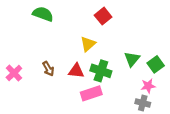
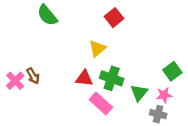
green semicircle: (43, 14) -> (47, 15), turned -150
green triangle: (132, 59) -> (139, 93), moved
brown arrow: (48, 69) -> (33, 76), moved
pink rectangle: (91, 93) -> (101, 103), turned 60

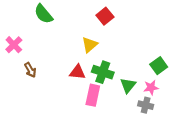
pink cross: (15, 81) -> (14, 45), moved
pink rectangle: (101, 103) -> (93, 95), turned 60

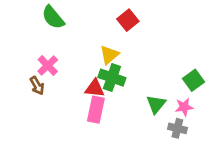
pink cross: (14, 45) -> (48, 66), moved
green cross: (103, 72) -> (112, 78), moved
pink rectangle: (93, 95) -> (96, 110), moved

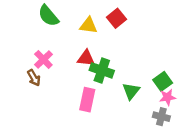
yellow triangle: (109, 55) -> (88, 25), moved, turned 48
green square: (193, 80) -> (163, 81), moved
red triangle: (95, 88) -> (86, 58), moved
green triangle: (156, 104) -> (131, 91), moved

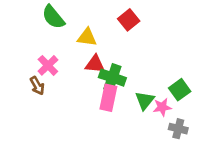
yellow triangle: (88, 25) -> (87, 37), moved
pink star: (167, 97) -> (162, 107), moved
pink rectangle: (87, 100) -> (108, 98), moved

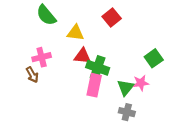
pink cross: (48, 65) -> (42, 57), turned 30
green square: (180, 90) -> (154, 58), moved
pink star: (162, 107) -> (141, 83), moved
gray cross: (178, 129) -> (127, 112), moved

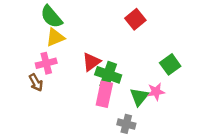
red square: (112, 18) -> (135, 19), moved
yellow triangle: (75, 33) -> (55, 37), moved, turned -30
red triangle: (82, 56) -> (91, 62), turned -42
gray cross: (127, 112) -> (126, 124), moved

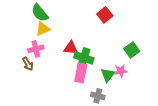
red triangle: (91, 62) -> (71, 48), turned 42

